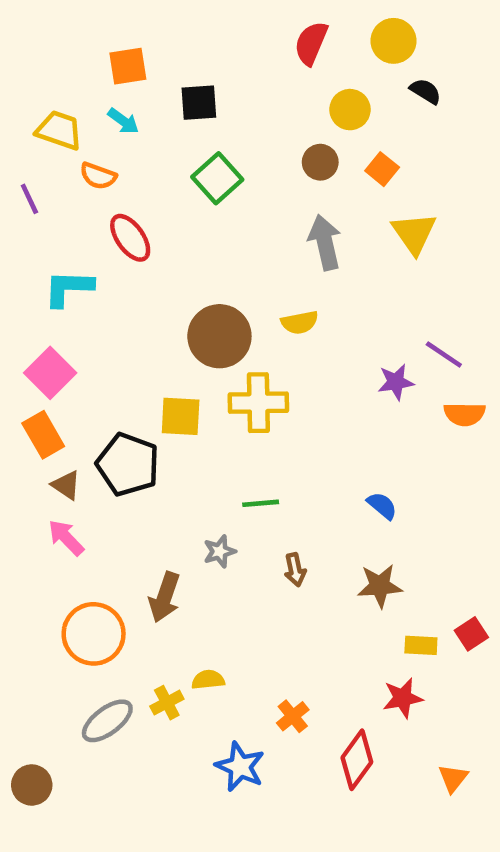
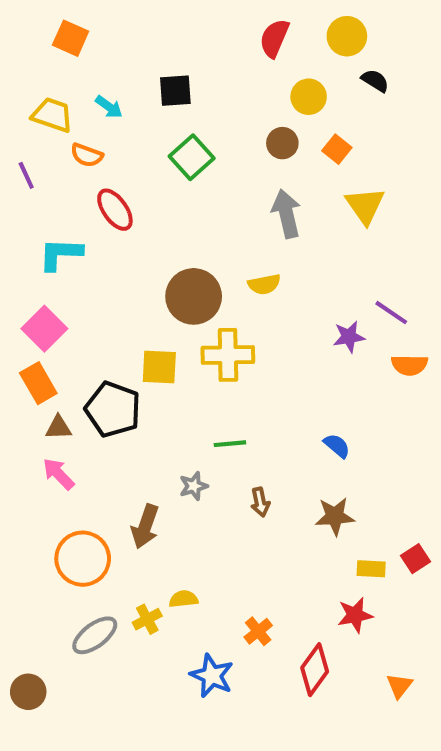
orange square: (128, 66) -> (71, 38), moved, turned 33
brown triangle: (66, 485) -> (58, 428), turned -36

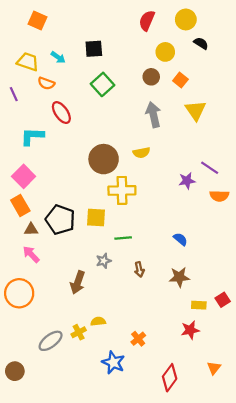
yellow square: (159, 367) -> (96, 218), moved
orange circle: (83, 559) -> (19, 293), moved
red diamond: (315, 670) -> (170, 378), moved

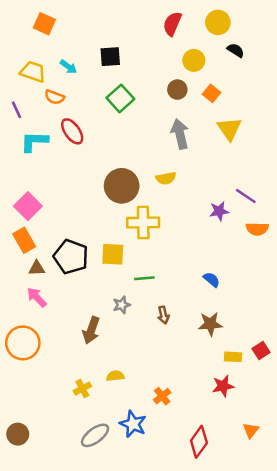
cyan L-shape: (32, 136) -> (34, 141), moved
yellow cross: (79, 332) -> (82, 389), moved
gray ellipse: (51, 341) -> (95, 435), moved

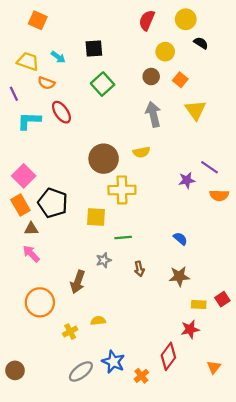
black pentagon: (71, 257) -> (53, 203), moved
orange circle: (23, 343) -> (40, 302), moved
orange cross: (162, 396) -> (141, 376), moved
red diamond: (199, 442) -> (168, 356), moved

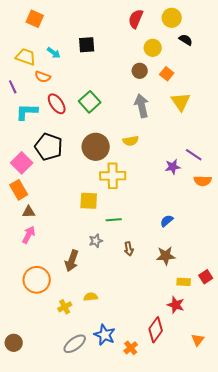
green square: (103, 84) -> (90, 102), moved
black pentagon: (53, 203) -> (49, 147), moved
blue semicircle: (180, 239) -> (167, 221), turned -80
pink arrow: (31, 254) -> (29, 235), turned 72
red star: (190, 329) -> (176, 305), turned 30

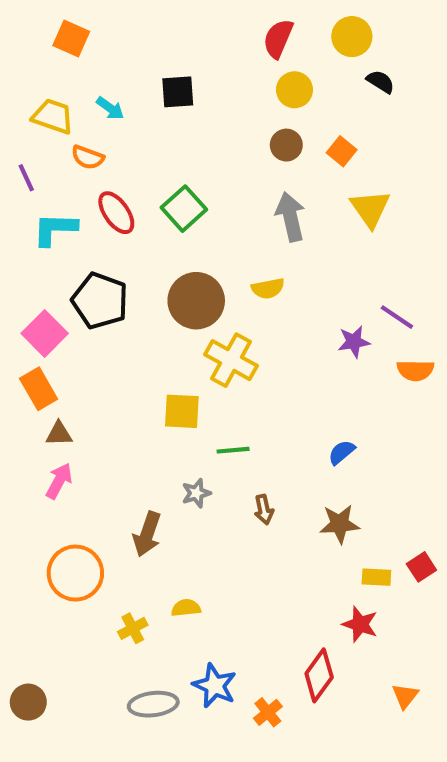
yellow circle: (153, 48) -> (294, 90), moved
yellow cross: (113, 176) -> (231, 360), turned 30
gray ellipse: (75, 344) -> (153, 704), turned 30

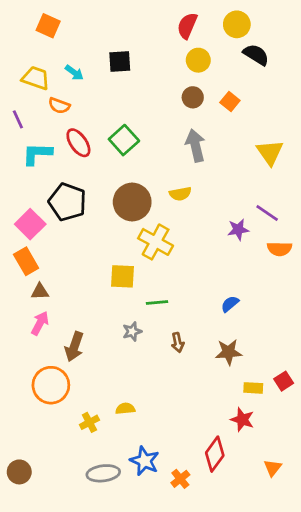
black semicircle: (381, 82) -> (256, 55), size x1.4
yellow triangle: (370, 209) -> (270, 152), moved
brown arrow: (147, 534) -> (74, 347), moved

